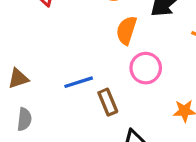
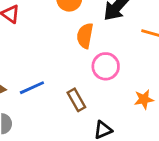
blue line: (79, 82) -> (32, 88), moved

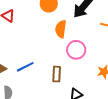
brown rectangle: (76, 100) -> (57, 74), turned 35

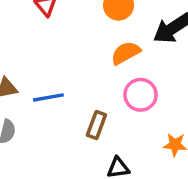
orange semicircle: (61, 29) -> (126, 53), turned 36

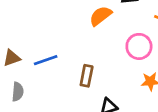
pink circle: (141, 95) -> (139, 46), moved

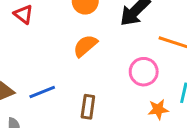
orange semicircle: (101, 16) -> (85, 46), moved

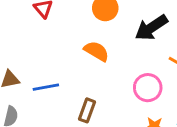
orange semicircle: (85, 46) -> (96, 51), turned 60

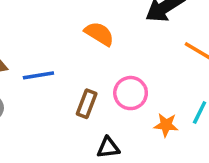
pink circle: (148, 88) -> (131, 93), moved

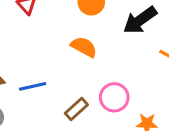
brown rectangle: (87, 104) -> (76, 109), turned 30

